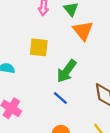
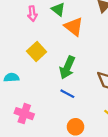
yellow square: (39, 47) -> (37, 51), turned -36

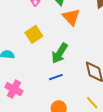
blue line: (67, 94) -> (56, 77), turned -56

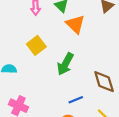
blue line: (56, 77) -> (76, 100), moved

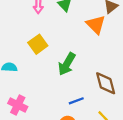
orange triangle: (75, 24) -> (96, 25), moved

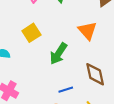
orange triangle: (96, 25) -> (87, 31), moved

